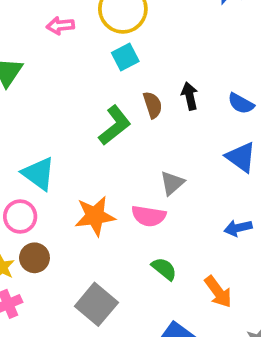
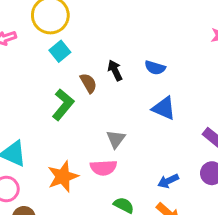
blue arrow: (238, 228) -> (168, 181), moved

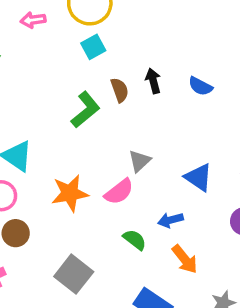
blue triangle: (164, 108) -> (199, 177), moved
pink semicircle: (103, 168) -> (119, 192), turned -45
blue arrow: (168, 181) -> (170, 220), moved

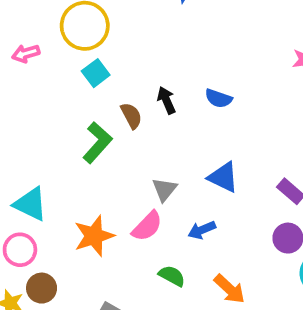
blue triangle: (199, 177) -> (223, 177), moved
blue arrow: (170, 220) -> (202, 230), moved

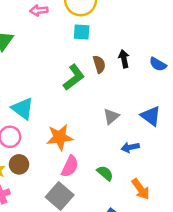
cyan square: (96, 73) -> (82, 32), turned 30
pink semicircle: (147, 226) -> (70, 166), moved, turned -30

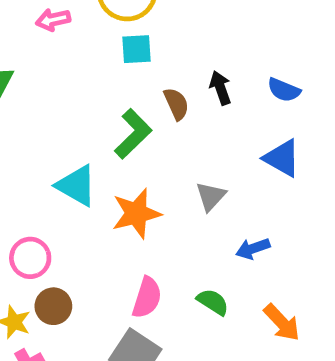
cyan triangle: (23, 109) -> (76, 185), moved
blue triangle: (151, 116) -> (282, 158), moved
orange star: (60, 137) -> (136, 214), moved

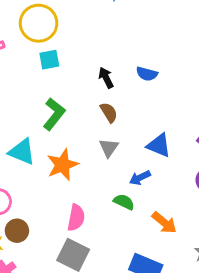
brown semicircle: (176, 104) -> (109, 112), moved
blue triangle: (282, 158) -> (159, 145), moved
green semicircle: (213, 302) -> (124, 202), moved

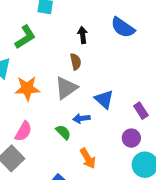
blue semicircle: (147, 74) -> (123, 27), moved, size x1.5
green L-shape: (54, 114) -> (25, 37), moved
gray triangle: (109, 148) -> (66, 88), size x1.5

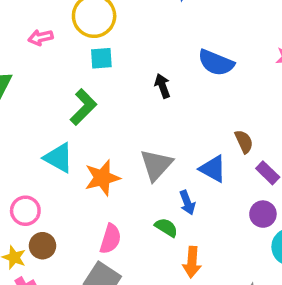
brown semicircle: (76, 62) -> (244, 142), moved
blue arrow: (81, 118) -> (187, 203), turned -91
orange arrow: (88, 158) -> (192, 262), moved, turned 48

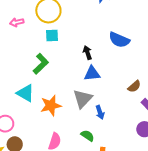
brown semicircle: (244, 142) -> (134, 86), turned 72
blue triangle: (213, 169) -> (92, 73), moved, turned -36
blue arrow: (187, 203) -> (100, 112), moved

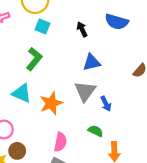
cyan square: (52, 35) -> (43, 26), turned 32
black arrow: (87, 53) -> (82, 29), moved

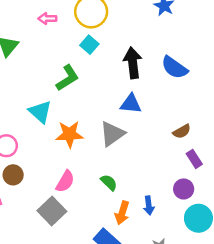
black arrow: (82, 29) -> (133, 63), size x1.6
blue arrow: (106, 104) -> (149, 205), moved

